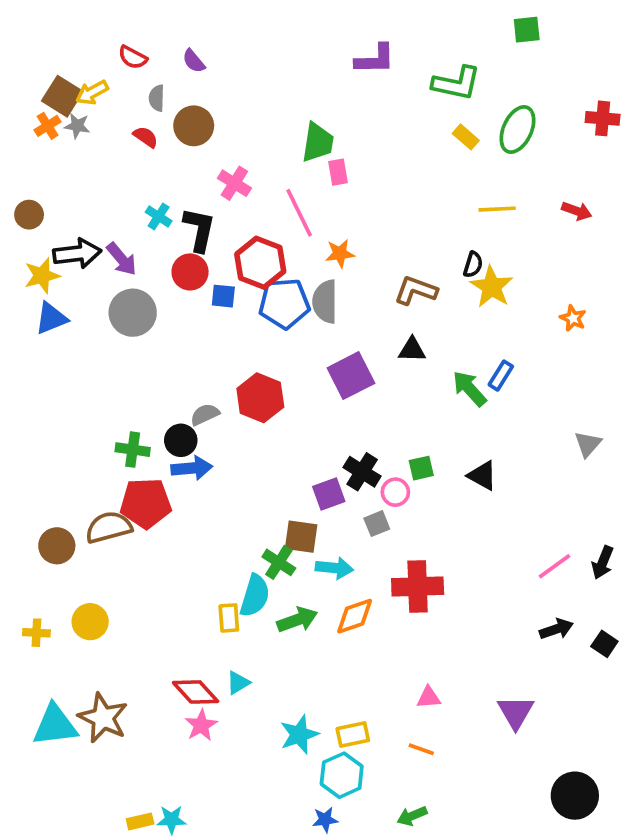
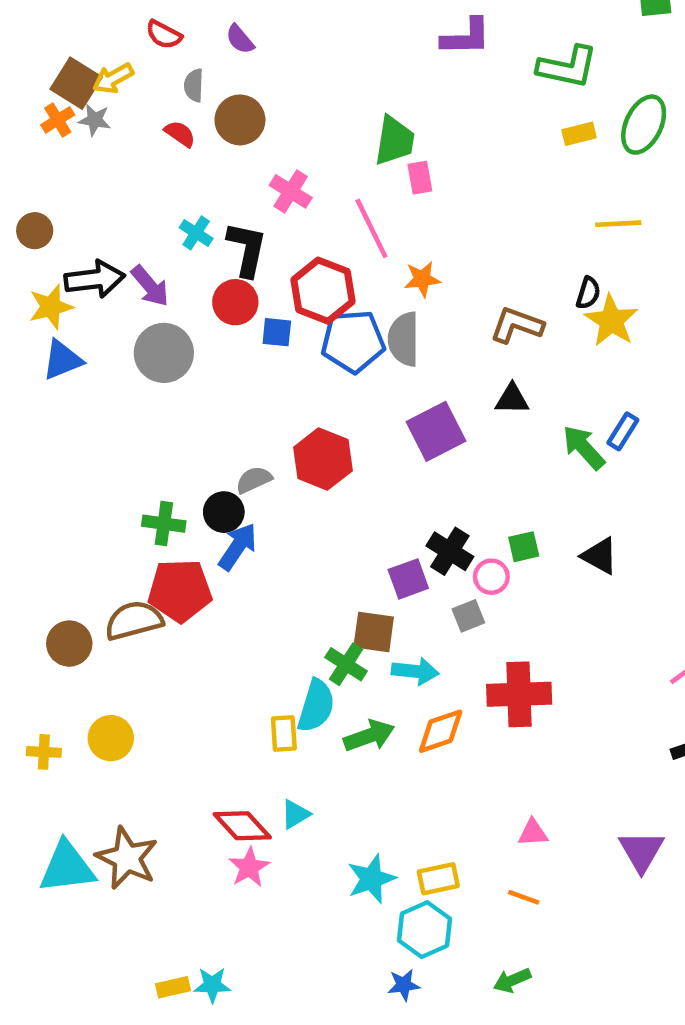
yellow rectangle: (466, 137) -> (579, 134), turned -55
blue arrow: (192, 468) -> (238, 547), turned -51

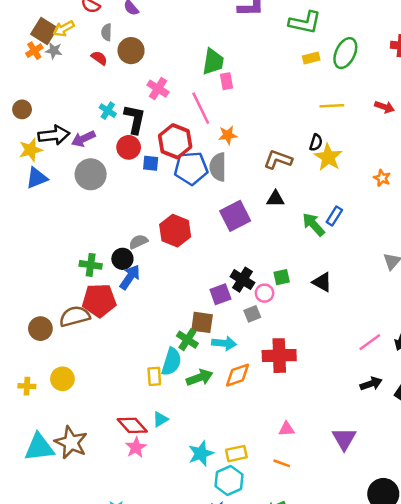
purple arrow: (150, 286) -> (83, 139), turned 105

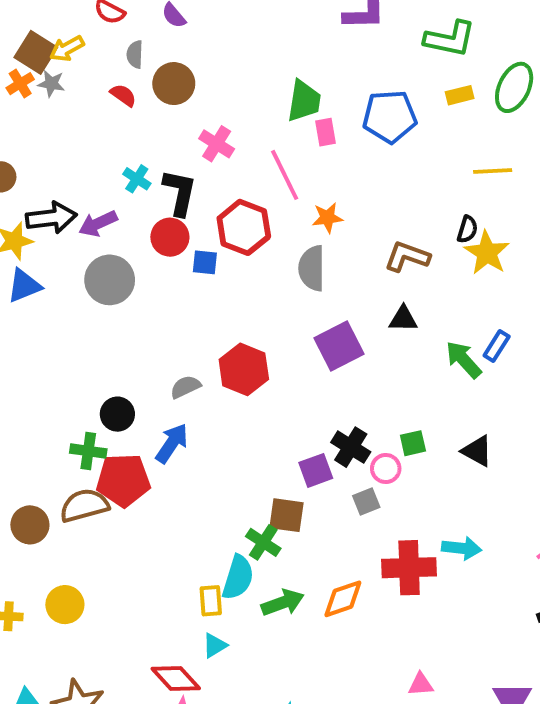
blue pentagon: (191, 168) -> (390, 117), moved
black circle: (122, 259) -> (117, 414), moved
green cross: (91, 265) -> (88, 451), moved
cyan arrow: (224, 343) -> (462, 548), moved
cyan triangle: (160, 419) -> (215, 645), moved

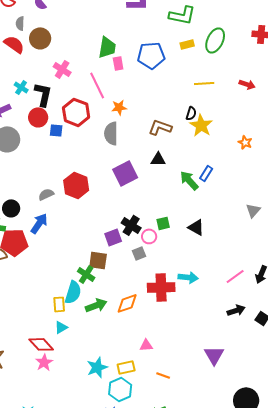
red semicircle: (123, 95) -> (14, 44), size x1.5
pink triangle: (421, 684) -> (146, 345), moved

